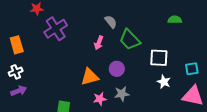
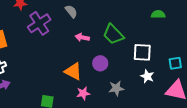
gray semicircle: (111, 22) -> (71, 11), moved
pink arrow: (99, 43) -> (82, 37), turned 80
orange triangle: (90, 77) -> (73, 71), turned 42
gray star: (122, 94) -> (116, 88), moved

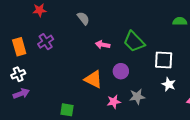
gray semicircle: (71, 11) -> (83, 18), moved
purple cross: (39, 23) -> (46, 42), moved, size x0.7
pink star: (83, 93) -> (114, 102), moved

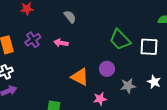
pink arrow: (103, 45) -> (61, 43), moved
white square: (164, 60) -> (149, 47), moved
gray star: (137, 97) -> (128, 86), moved

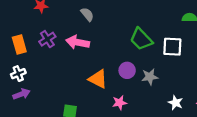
pink arrow: (61, 43) -> (78, 42), size x1.5
white star: (154, 82) -> (176, 103), moved
gray star: (128, 86) -> (150, 77), moved

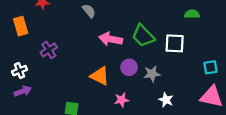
purple cross: (47, 39) -> (49, 50), moved
pink arrow: (78, 42) -> (111, 39), moved
orange rectangle: (19, 44) -> (21, 26), moved
white star: (176, 103) -> (166, 100), moved

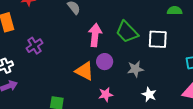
pink arrow: (111, 39) -> (95, 35), turned 85
purple circle: (129, 67) -> (105, 62), moved

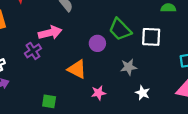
pink arrow: (95, 35) -> (50, 33), moved, turned 70
purple cross: (35, 46) -> (33, 51), moved
purple circle: (105, 62) -> (97, 43), moved

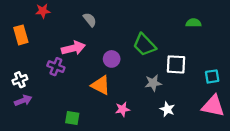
white square: (151, 37) -> (176, 64), moved
purple circle: (97, 43) -> (112, 59), moved
purple cross: (33, 51) -> (56, 67), turned -35

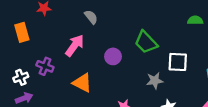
pink arrow: (73, 48) -> (75, 46), turned -40
purple cross: (56, 67) -> (45, 66), moved
orange triangle: (101, 85) -> (82, 83), moved

